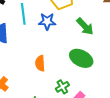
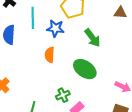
orange semicircle: (40, 63) -> (50, 55), moved

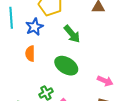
blue star: (55, 28) -> (34, 27), turned -30

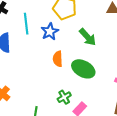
orange semicircle: (30, 54) -> (58, 59), moved

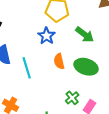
cyan line: (26, 24) -> (27, 68), moved

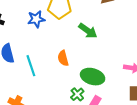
blue star: (46, 36) -> (36, 19), moved, turned 30
green ellipse: (86, 67) -> (93, 77), moved

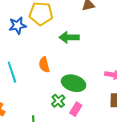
green arrow: (88, 31) -> (69, 37), turned 144

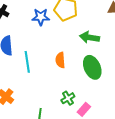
green ellipse: (74, 83) -> (92, 67), moved, turned 40

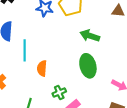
orange semicircle: (60, 60) -> (42, 68), moved

